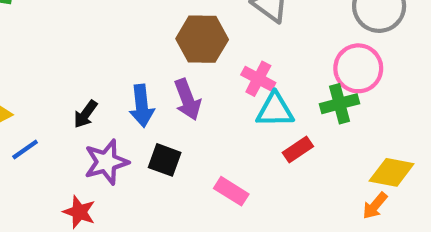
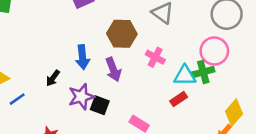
blue arrow: (142, 106) -> (82, 57), moved
cyan triangle: (275, 110) -> (185, 76), moved
purple star: (106, 162) -> (81, 97), moved
yellow diamond: (392, 172) -> (234, 113), turned -60

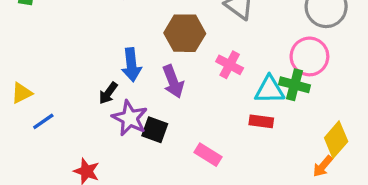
green cross: (203, 72) -> (294, 85), turned 30
black arrow: (53, 78) -> (108, 93), moved
purple star: (81, 97) -> (130, 118), turned -30
red rectangle: (179, 99) -> (261, 121), turned 42

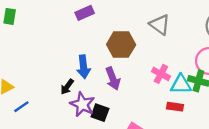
pink cross: (230, 65) -> (161, 74), moved

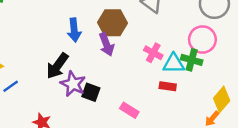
blue arrow: (84, 67) -> (74, 30), moved
purple arrow: (113, 79) -> (107, 44), moved
black arrow: (67, 87) -> (57, 66), size x1.6

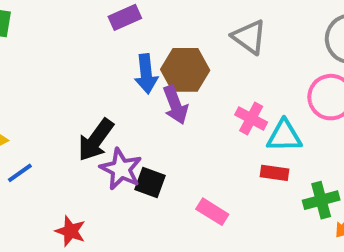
blue arrow: (74, 30) -> (146, 74), moved
green cross: (192, 60) -> (321, 200), moved, turned -30

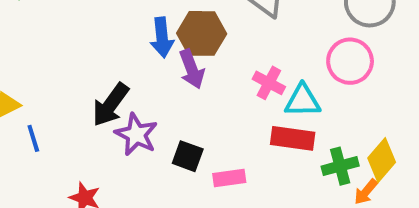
blue line: (20, 173) -> (33, 138), turned -72
red rectangle: (274, 173) -> (293, 138), size x1.5
black square: (150, 183) -> (188, 156), moved
pink rectangle: (212, 212) -> (229, 178), turned -40

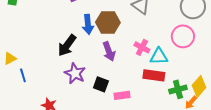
purple arrow: (192, 69) -> (109, 51), moved
black arrow: (111, 105) -> (67, 45), moved

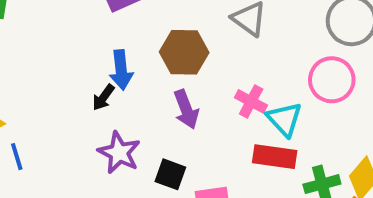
blue arrow: (88, 24) -> (121, 70), moved
black arrow: (67, 45) -> (103, 97), size x0.6
cyan triangle: (159, 56) -> (285, 119), turned 48

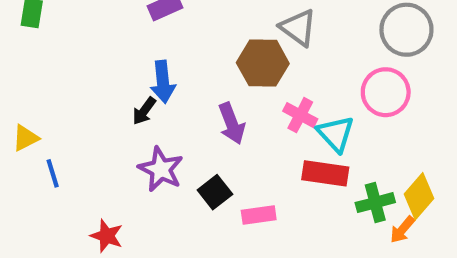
brown hexagon: (184, 52) -> (263, 63), moved
black square: (170, 174) -> (215, 192), turned 32

